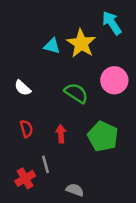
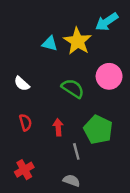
cyan arrow: (112, 23) -> (107, 22), turned -90
gray line: (46, 164) -> (76, 151), moved

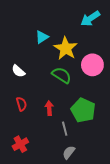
yellow star: (78, 41) -> (66, 48), moved
cyan triangle: (50, 44) -> (42, 37), turned -48
gray semicircle: (71, 181) -> (69, 152), moved, turned -72

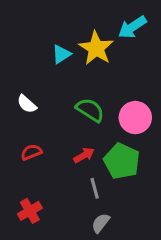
yellow star: (66, 48) -> (96, 48), moved
pink circle: (92, 65) -> (135, 118), moved
red semicircle: (21, 104) -> (31, 152), turned -96
red arrow: (49, 108) -> (84, 155), moved, turned 64

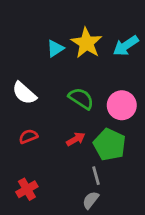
cyan arrow: (132, 27) -> (126, 46), moved
white semicircle: (27, 104) -> (24, 93), size x1.4
gray line: (95, 188) -> (96, 176), moved

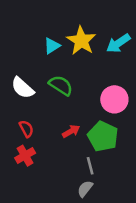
green semicircle: (81, 98) -> (61, 85), moved
red semicircle: (28, 136) -> (26, 129), turned 84
red cross: (27, 189) -> (25, 156), moved

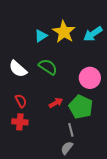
red cross: (25, 156) -> (20, 122), turned 35

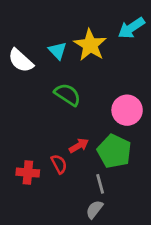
cyan arrow: (93, 34) -> (131, 28), moved
cyan triangle: (41, 36) -> (58, 51), turned -40
white semicircle: (18, 69) -> (21, 61), moved
red semicircle: (21, 101) -> (59, 164), moved

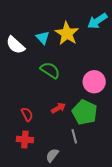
red semicircle: (59, 164) -> (27, 114), moved
red cross: (28, 173) -> (25, 139), moved
gray semicircle: (94, 209) -> (52, 155), moved

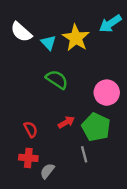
white semicircle: (15, 45) -> (21, 32), moved
gray semicircle: (52, 155) -> (47, 171), moved

